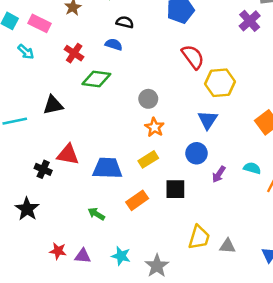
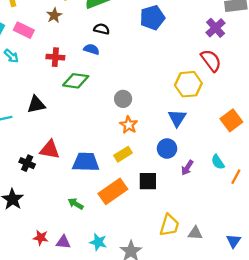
red cross: (74, 53) -> (55, 57), turned -30
red semicircle: (193, 57) -> (211, 61), moved
cyan semicircle: (252, 168) -> (218, 162), turned -140
orange rectangle: (137, 200) -> (113, 191), size x1.4

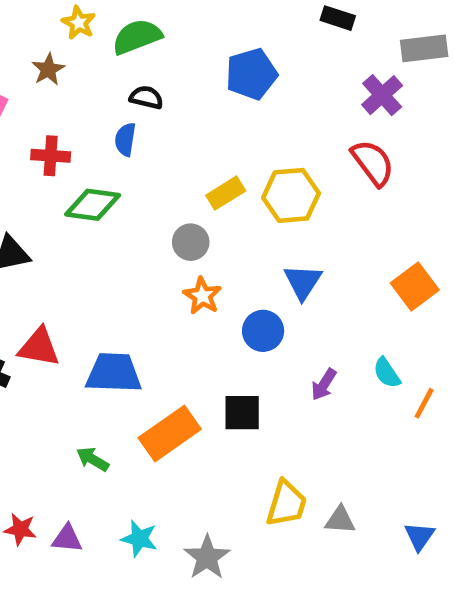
blue semicircle: (91, 49) -> (125, 139), turned -98
yellow hexagon: (188, 84) -> (291, 195), moved
blue circle: (167, 149) -> (263, 331), moved
yellow rectangle: (123, 154) -> (226, 193), moved

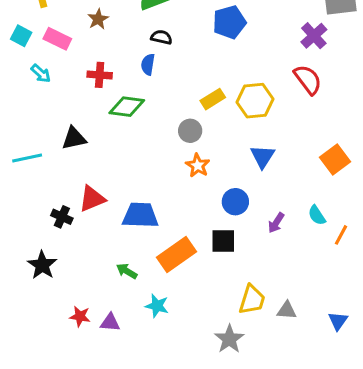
blue circle: (263, 331) -> (235, 202), moved
red triangle: (39, 347) -> (92, 199), turned -32
cyan star: (139, 539) -> (157, 306), moved
gray star: (207, 557) -> (229, 339), moved

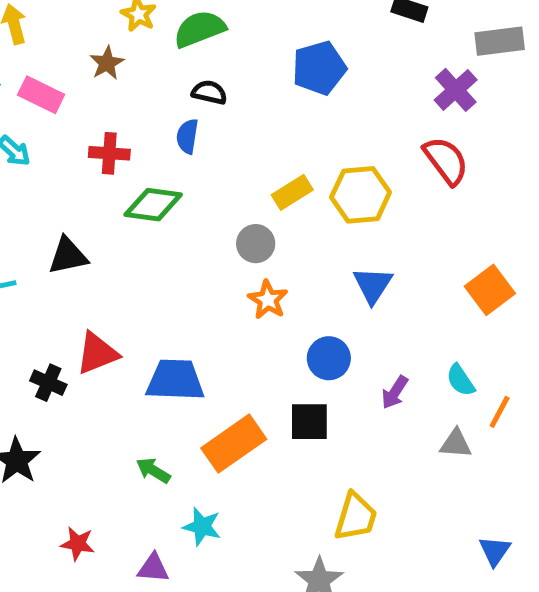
gray triangle: (287, 310) -> (456, 444), moved
purple triangle: (110, 322) -> (153, 568), moved

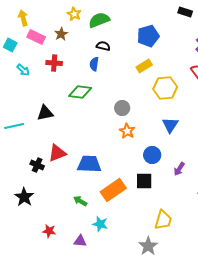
pink rectangle: (41, 95) -> (36, 37), moved
red cross: (109, 153) -> (54, 63), moved
yellow rectangle: (292, 192) -> (144, 66), moved

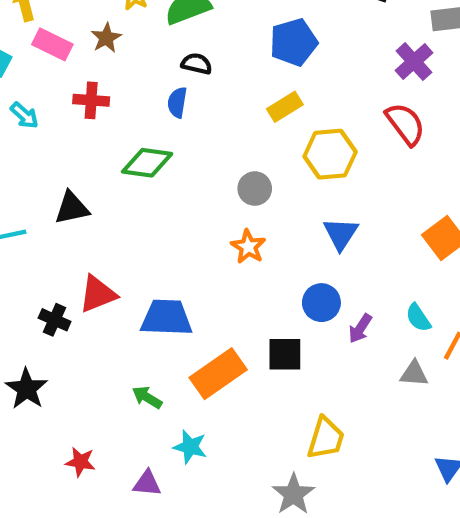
gray circle: (122, 108) -> (255, 189), moved
blue circle: (152, 155) -> (321, 303), moved

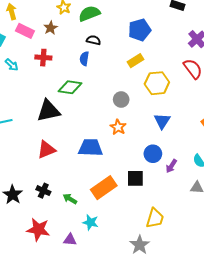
black triangle: (72, 208) -> (48, 111), moved, size x1.4
blue trapezoid: (166, 318) -> (90, 148), moved
black cross: (55, 320) -> (43, 191), moved
red star: (80, 462) -> (38, 230), size x1.6

